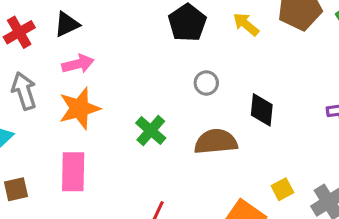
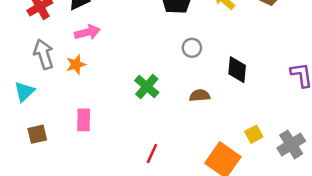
orange star: (79, 108) -> (76, 65), moved, size x0.6
brown semicircle: (216, 142) -> (200, 95), size x0.6
pink rectangle: (73, 172) -> (84, 120), size x0.7

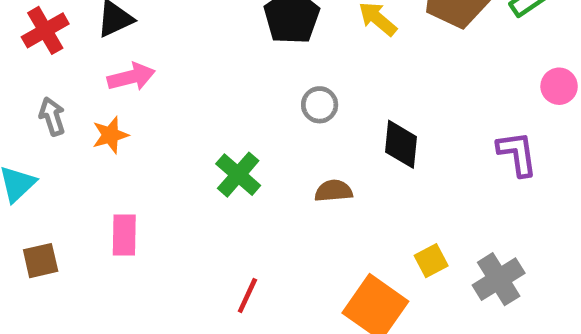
gray arrow: (44, 54) -> (52, 116), size x0.7

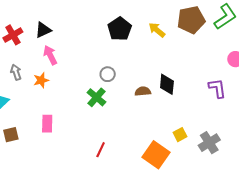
pink arrow: (131, 77) -> (50, 55), turned -102
gray circle: (320, 105) -> (108, 74), moved
brown semicircle: (334, 191) -> (143, 91), moved

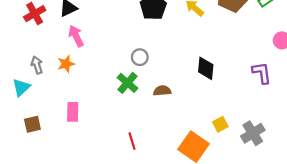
gray arrow: (16, 72) -> (37, 65), moved
brown semicircle: (143, 91) -> (162, 91), moved
red line: (101, 150) -> (132, 141), turned -42

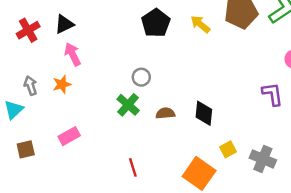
black diamond: (206, 68) -> (204, 113), moved
pink rectangle: (73, 112) -> (69, 136), turned 60
gray cross: (253, 133) -> (263, 159), turned -35

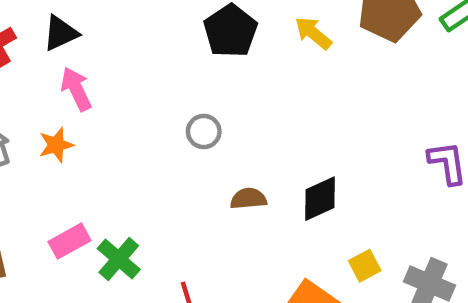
green cross: (128, 105) -> (119, 259), moved
black diamond: (204, 113) -> (320, 199), turned 60

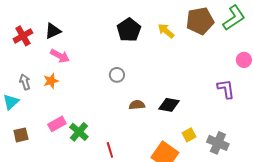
pink arrow: (76, 89) -> (60, 56), turned 144
black diamond: (320, 199) -> (169, 105), turned 35

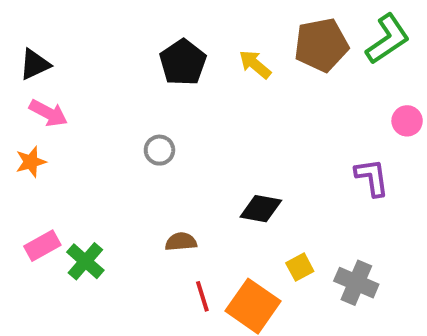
brown semicircle: (137, 105) -> (181, 242), moved
red line: (110, 150) -> (202, 296), moved

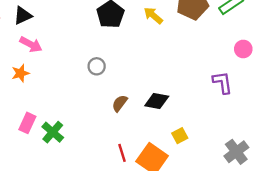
brown semicircle: (181, 242) -> (120, 103), moved, turned -48
pink rectangle: (42, 246) -> (27, 123), turned -36
gray cross: (356, 283) -> (236, 152), moved, turned 30

